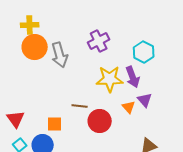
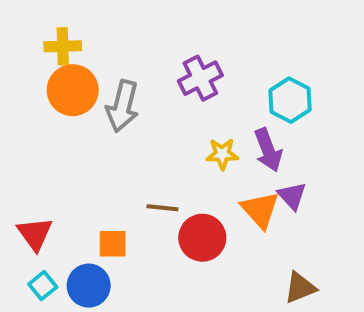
gray arrow: (60, 55) -> (123, 106), turned 30
yellow star: (110, 79) -> (222, 154), size x0.6
orange triangle: (129, 107) -> (260, 210), size x1.5

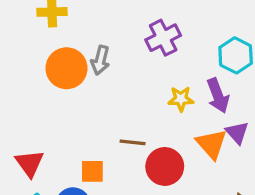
orange circle: (73, 90) -> (67, 68), moved
gray arrow: (123, 106) -> (100, 60), size x0.7

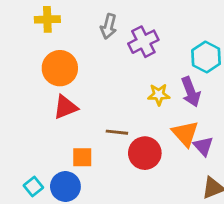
gray arrow: (100, 60) -> (109, 26), moved
purple triangle: (237, 133) -> (203, 146), moved
red triangle: (29, 163) -> (65, 107), moved, turned 44

